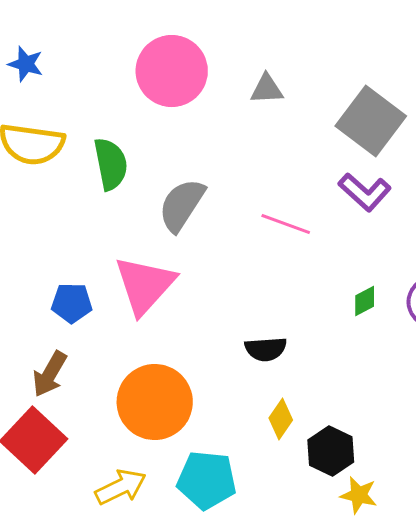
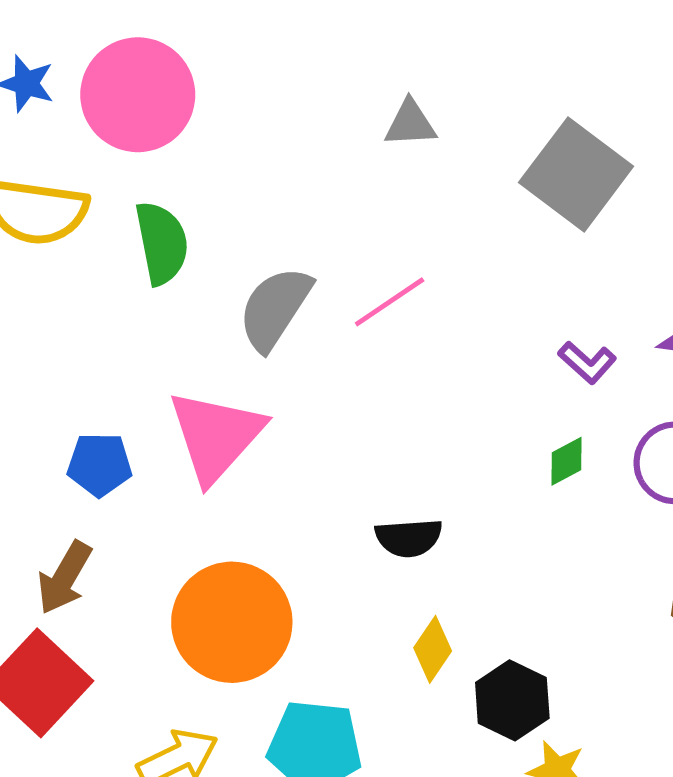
pink circle: (172, 71) -> (138, 95), moved
purple L-shape: (365, 192) -> (587, 362), moved, size x0.7
pink line: (286, 224) -> (390, 302), moved, turned -54

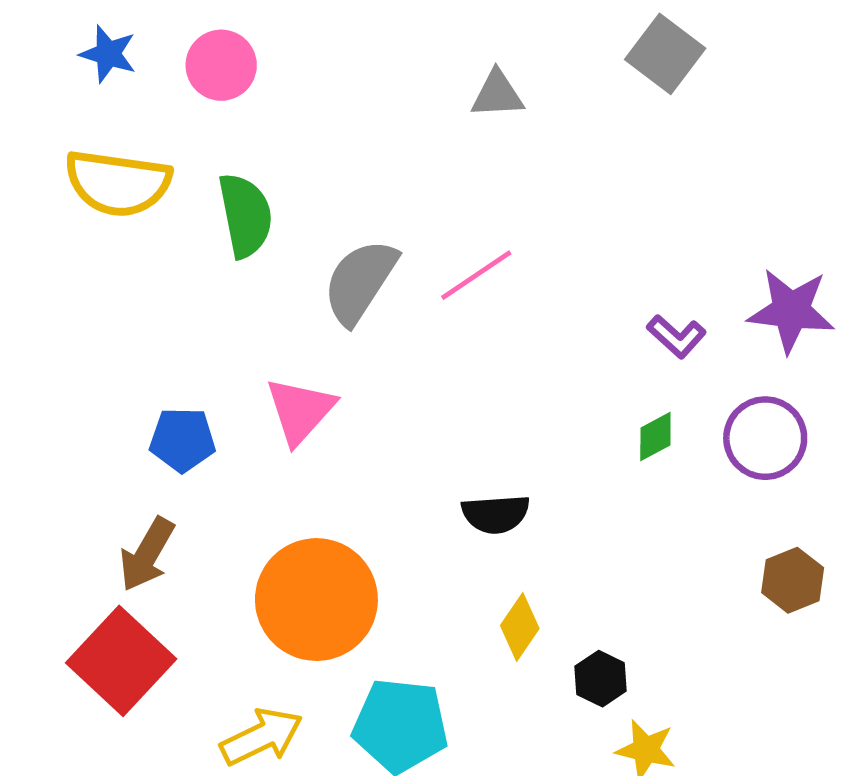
pink circle: (138, 95) -> (221, 65), size x0.6
gray square: (576, 174) -> (665, 54), moved, size x0.7
pink triangle: (216, 436) -> (300, 411), size x0.7
black hexagon: (512, 700) -> (601, 679), size x0.7

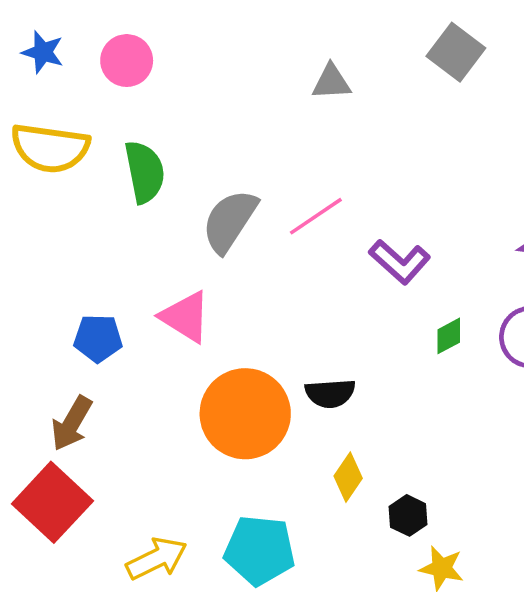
purple L-shape: (676, 336) -> (400, 262), moved, size x1.4
pink triangle: (300, 411) -> (185, 317), turned -40
orange circle: (316, 600) -> (245, 414), moved

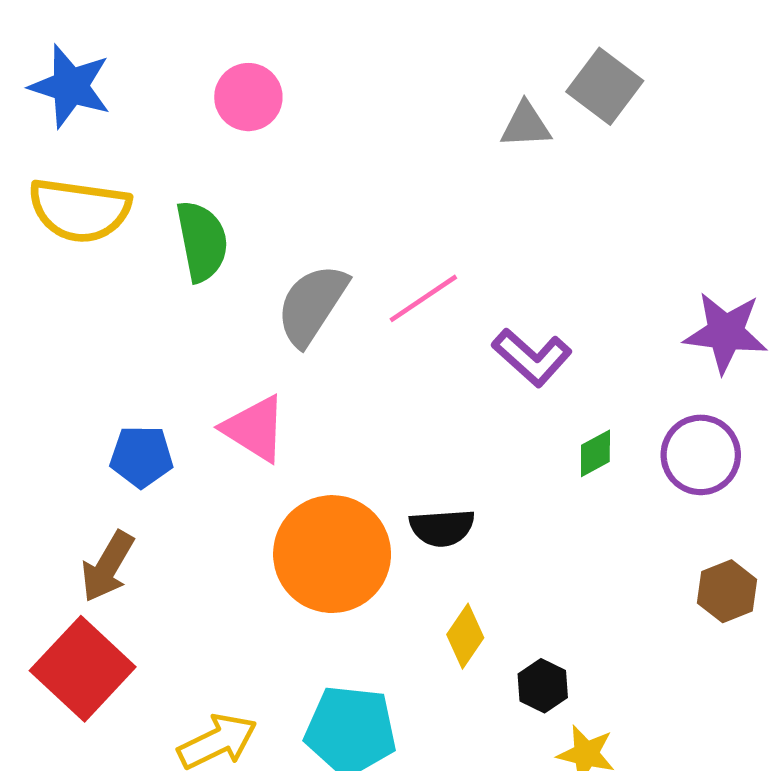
blue star: (43, 52) -> (70, 86), size x1.5
pink circle: (127, 61) -> (248, 97), moved
gray triangle: (331, 82) -> (526, 125), moved

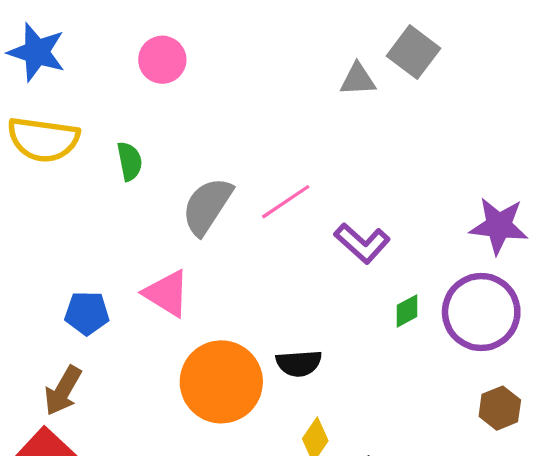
green semicircle: (202, 241) -> (130, 161), size x0.7
purple circle: (701, 455) -> (481, 312), size x1.4

